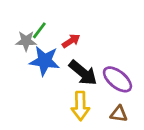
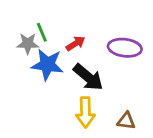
green line: (39, 30) -> (42, 32), turned -60
purple ellipse: (117, 79) -> (125, 48), moved, turned -32

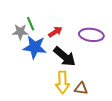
brown triangle: (126, 121) -> (81, 88), moved

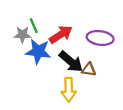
red arrow: (55, 32) -> (61, 35), size x1.5
brown triangle: (81, 88) -> (89, 69), moved

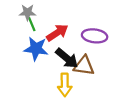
gray star: (22, 35) -> (27, 12), moved
brown triangle: (89, 69) -> (84, 66), size x1.5

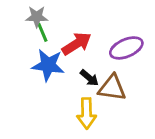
purple ellipse: (95, 36) -> (126, 48), turned -30
black arrow: (67, 58) -> (89, 78), size x0.6

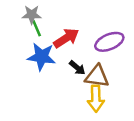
yellow arrow: (86, 113) -> (96, 99), moved

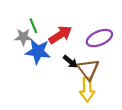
gray star: (32, 15) -> (23, 37), moved
brown triangle: (97, 76) -> (88, 69), turned 45

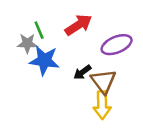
red arrow: (60, 35) -> (78, 25), moved
black arrow: (70, 62) -> (82, 72), turned 104

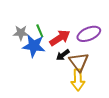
red arrow: (78, 25) -> (60, 38), moved
green line: (39, 30) -> (40, 31), moved

